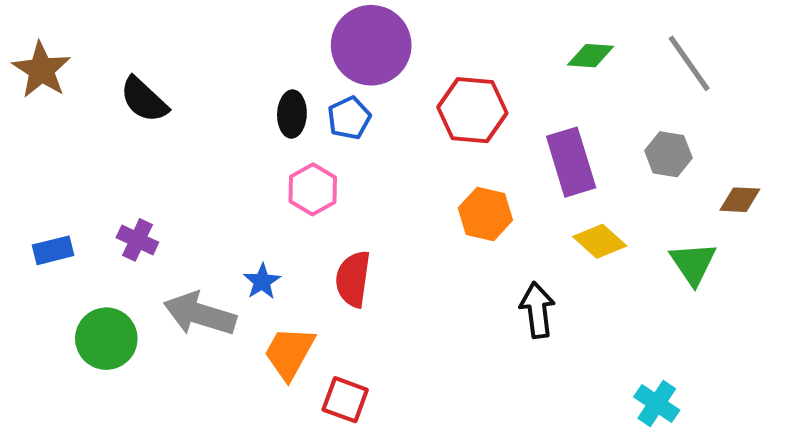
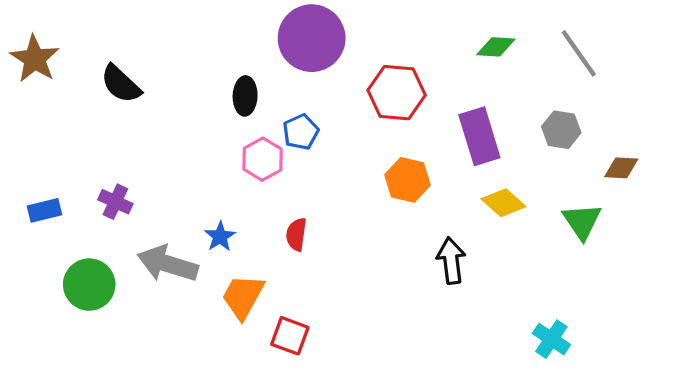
blue pentagon: (349, 118) -> (301, 132), moved
red semicircle: (353, 279) -> (296, 234), size x0.7

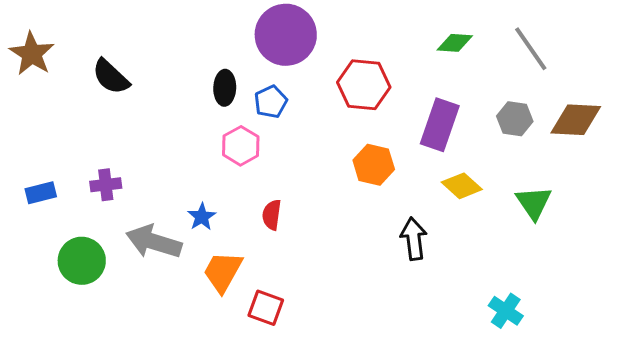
blue pentagon: (301, 132) -> (271, 102), moved
purple rectangle: (479, 136) -> (440, 125), turned 36
brown diamond: (621, 168) -> (576, 120), moved, size x1.6
purple cross: (115, 202) -> (106, 185), turned -32

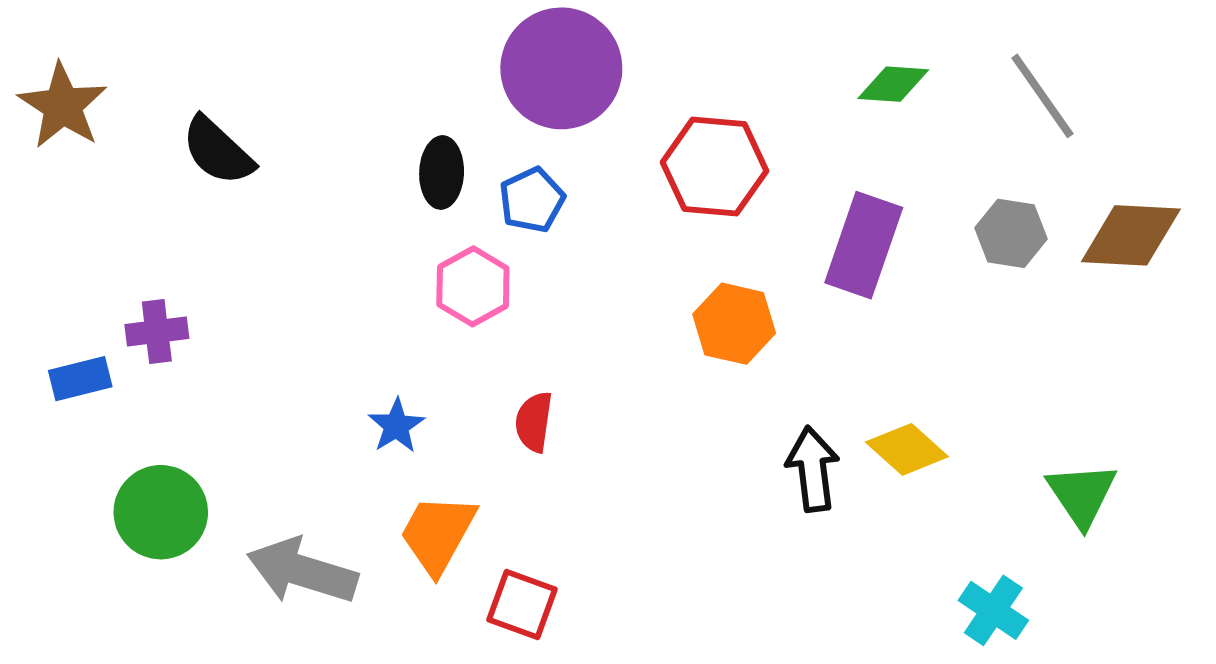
purple cross: (106, 185) -> (157, 332), moved
yellow diamond: (462, 186) -> (907, 449), moved
green triangle: (534, 203) -> (1082, 495), moved
gray arrow: (154, 242) -> (302, 571), moved

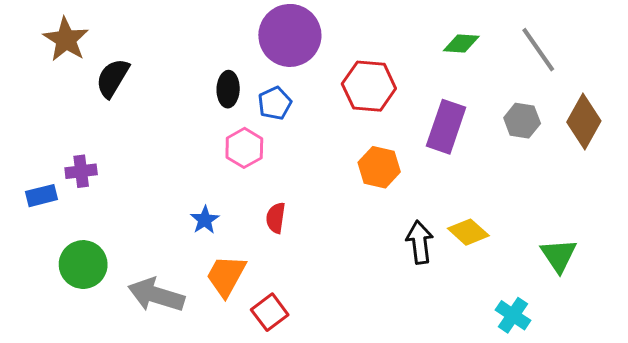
brown star: (63, 106) -> (66, 39), moved
black semicircle: (218, 151) -> (113, 78), turned 78
brown diamond: (1131, 235) -> (584, 122), turned -64
red square: (522, 604) -> (270, 312), turned 33

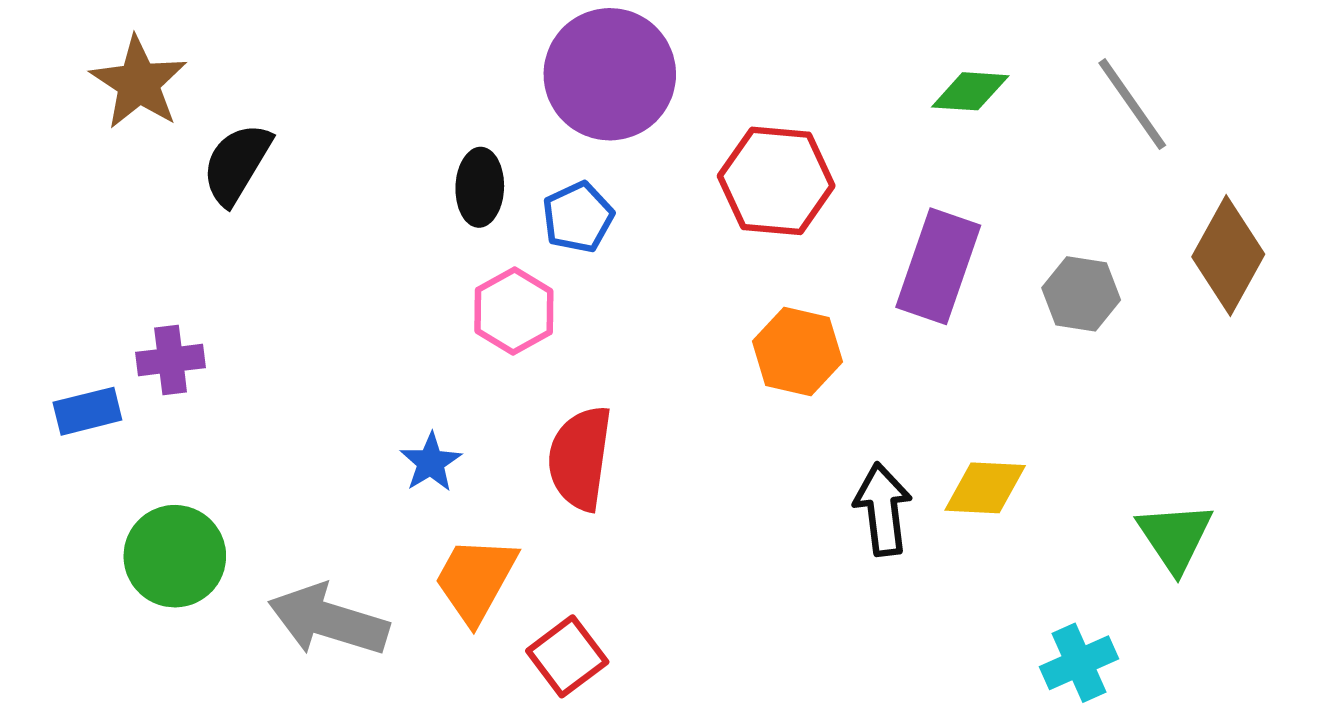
gray hexagon: (522, 121) -> (1081, 294), moved
red semicircle: (276, 218) -> (580, 458), size x1.6
yellow diamond: (468, 232) -> (985, 488), turned -39
cyan cross: (513, 315) -> (1079, 663), turned 32

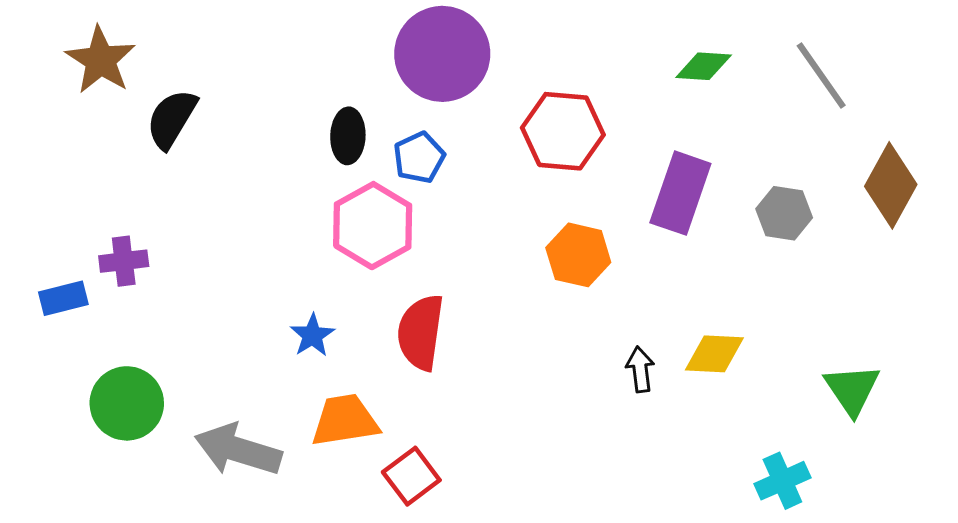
pink hexagon: (514, 311) -> (373, 226), size x1.4
black arrow: (883, 509) -> (640, 369), size x0.7
orange trapezoid: (475, 580) -> (345, 420), turned 52

